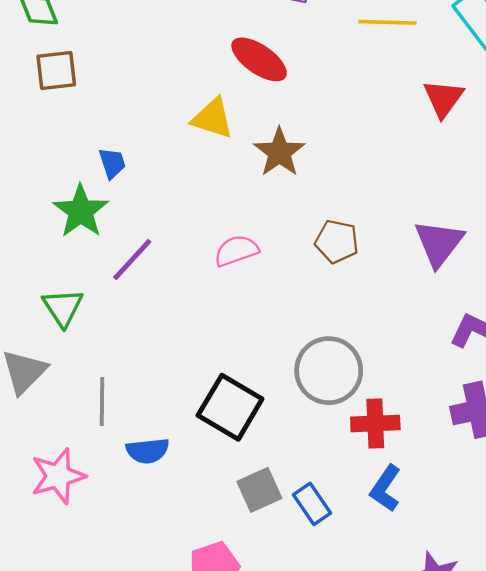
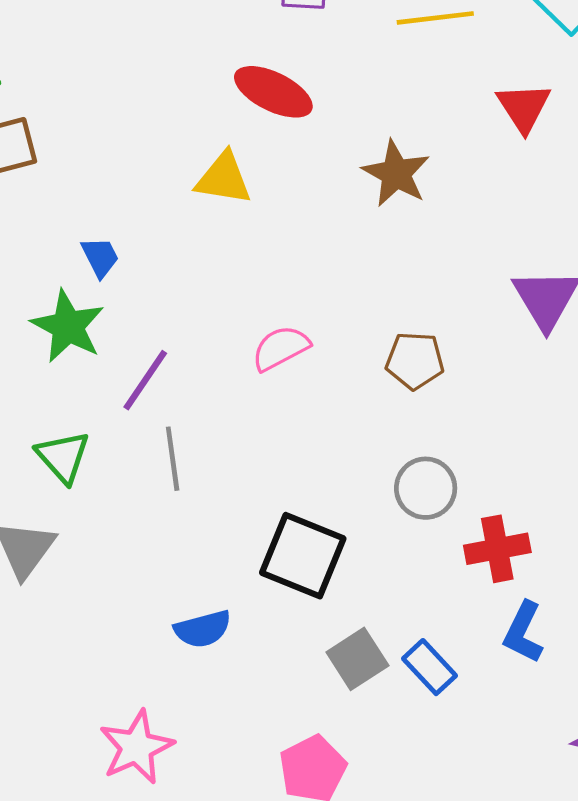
brown star: (279, 152) -> (396, 173), moved
brown pentagon: (337, 241) -> (415, 361), moved
gray circle: (329, 371) -> (426, 488), size x0.7
gray line: (102, 402) -> (173, 459), moved
pink star: (58, 476) -> (136, 747), moved

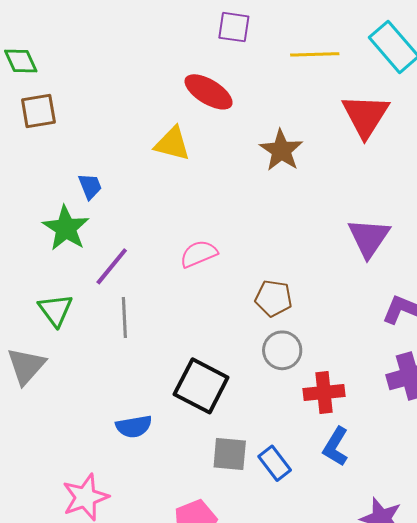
red triangle: (524, 107) -> (365, 116), size x1.4
brown pentagon: (415, 361) -> (273, 298), moved
gray square: (357, 659) -> (230, 454), turned 33

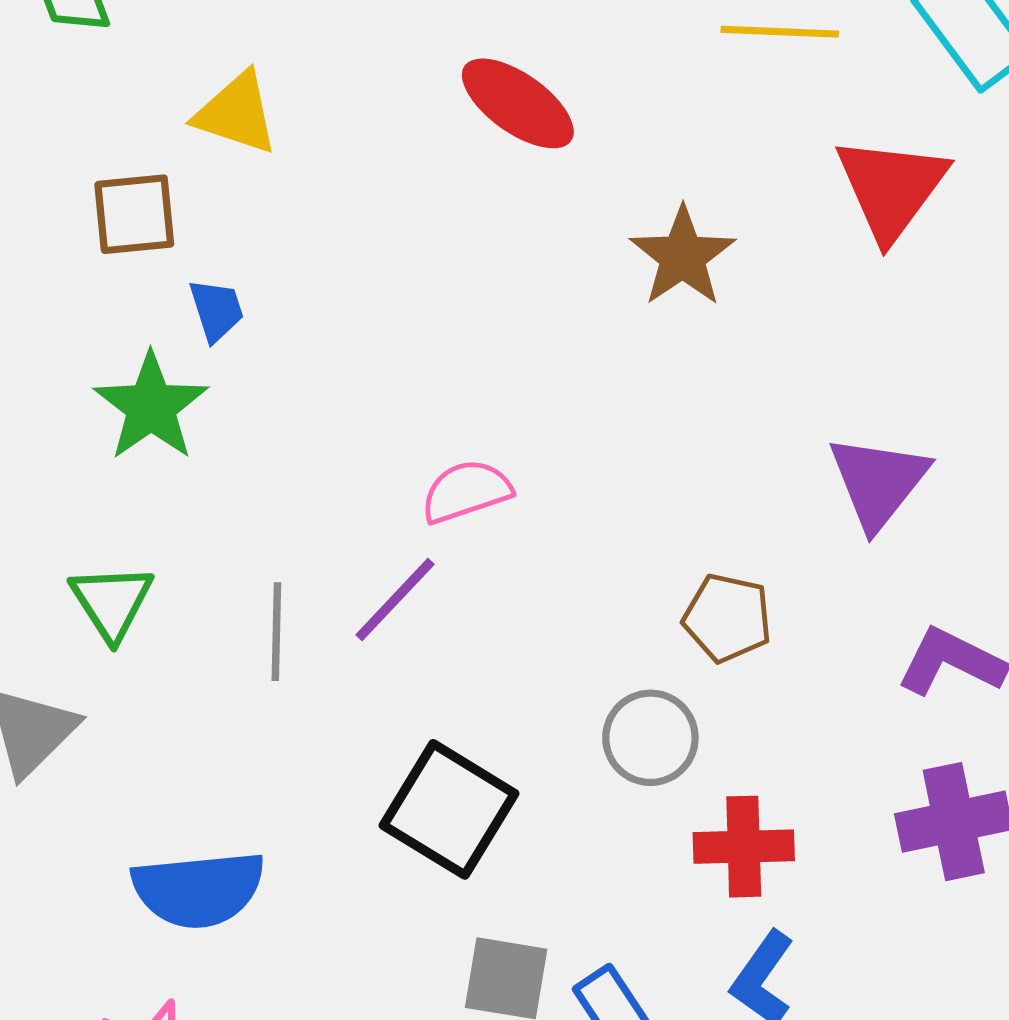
brown square: (38, 111) -> (134, 214), moved
yellow triangle: (172, 144) -> (236, 113), moved
purple line: (112, 266) -> (395, 600), moved
brown pentagon: (273, 298) -> (727, 618), moved
blue semicircle: (134, 427) -> (199, 889), moved, size x1.5

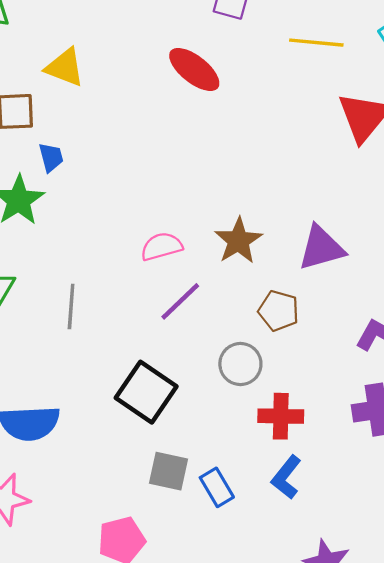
brown star: (683, 256) -> (238, 241), moved
purple triangle: (878, 482) -> (321, 248), moved, turned 33
purple line: (395, 600) -> (180, 301), moved

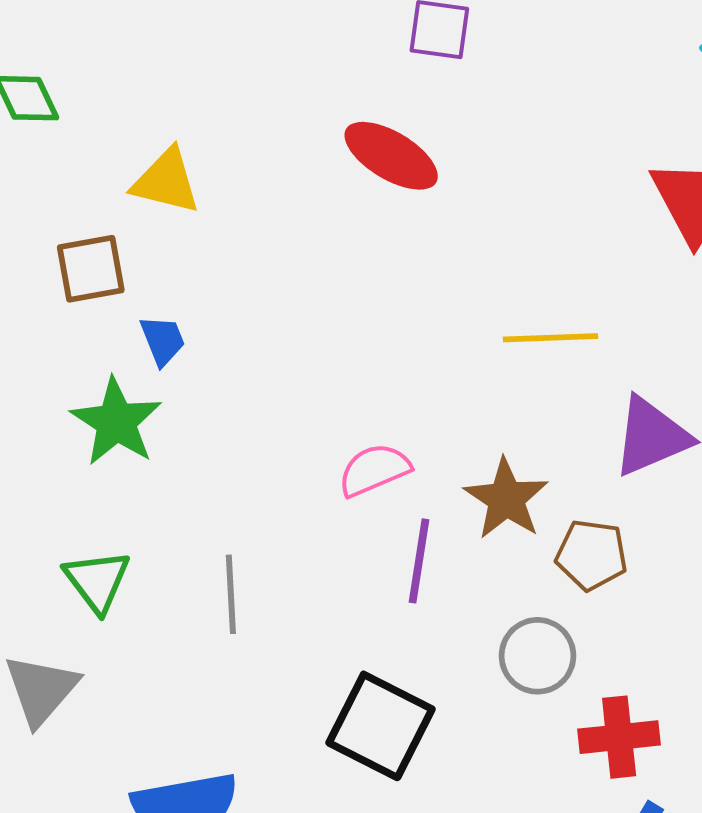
yellow line: (316, 43) -> (550, 338), moved
brown star: (238, 241) -> (506, 499), moved
purple line: (180, 301) -> (419, 561), turned -30

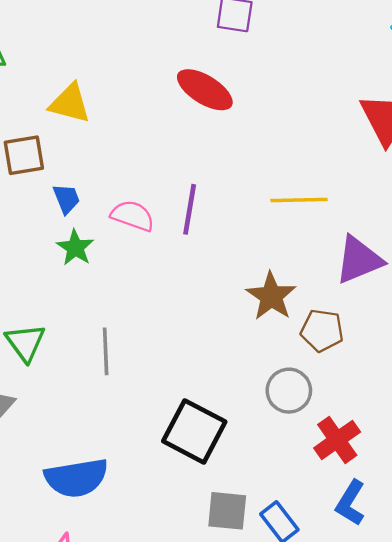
green star: (116, 422) -> (75, 248), moved, size x0.7
pink semicircle: (374, 470) -> (133, 216), moved, turned 42
purple line: (419, 561) -> (190, 209), moved
red cross: (619, 737) -> (337, 440), turned -30

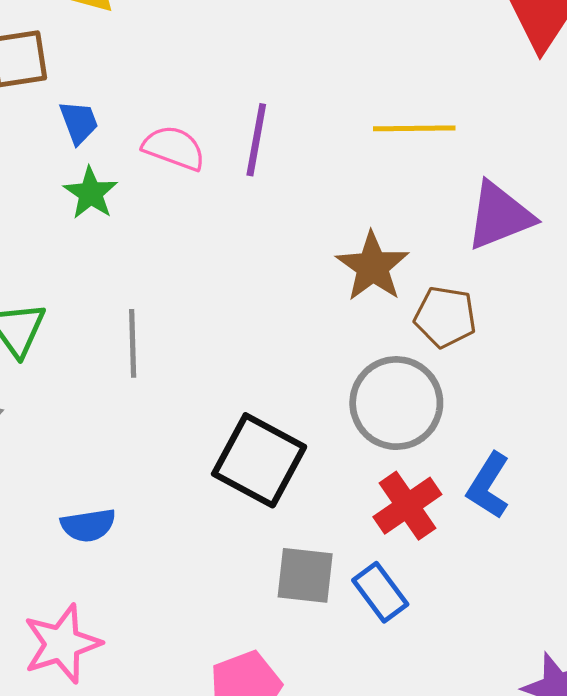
gray circle: (289, 391) -> (396, 403), size x1.4
red cross: (337, 440) -> (407, 506), moved
blue semicircle: (76, 478) -> (88, 525), size x0.6
blue L-shape: (350, 503) -> (488, 486), moved

